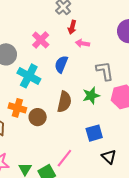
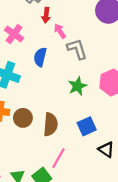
pink arrow: (83, 43) -> (60, 31), turned 56
gray L-shape: (105, 71) -> (77, 49), moved
brown semicircle: (64, 102) -> (51, 124), moved

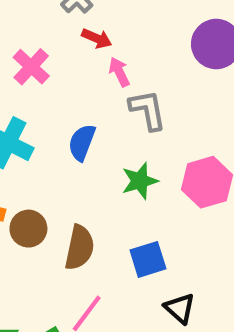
red arrow: (46, 15) -> (97, 38), turned -80
blue semicircle: (40, 57) -> (82, 142), moved

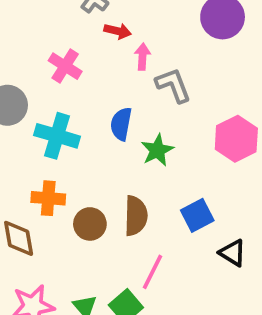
pink arrow: (119, 72) -> (142, 57), turned 40
green star: (140, 181) -> (157, 150), moved
brown circle: (28, 229) -> (90, 224), moved

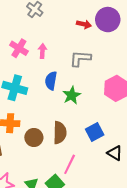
red arrow: (118, 31) -> (84, 24), moved
pink arrow: (142, 57) -> (42, 51), moved
gray L-shape: (173, 85) -> (80, 58), turned -65

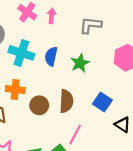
blue semicircle: (51, 81) -> (51, 56), moved
blue square: (95, 132) -> (102, 102), turned -30

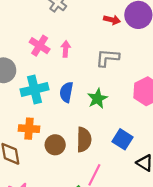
cyan cross: (21, 53) -> (34, 89), turned -30

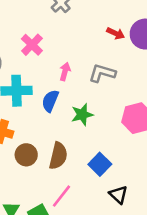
pink arrow: (66, 49) -> (65, 72), moved

